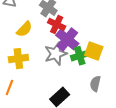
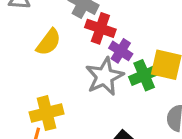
purple cross: (67, 39) -> (121, 51), size x0.6
yellow cross: (18, 59) -> (47, 113), moved

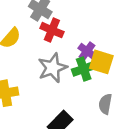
purple cross: (121, 51) -> (87, 51), moved

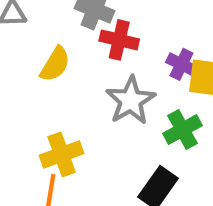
green cross: (84, 69) -> (183, 130), moved

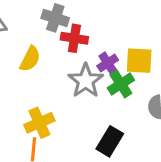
purple cross: (181, 64) -> (108, 63), moved, turned 35
green cross: (183, 130) -> (121, 84), moved

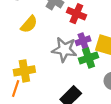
red cross: (74, 38) -> (76, 14), moved
gray star: (86, 81) -> (64, 49), turned 30

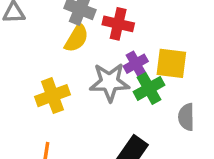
yellow semicircle: (29, 24) -> (77, 38), moved
yellow cross: (24, 71) -> (53, 96), moved

